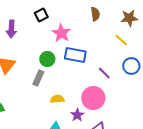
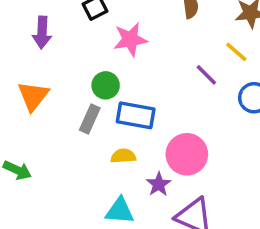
pink star: (61, 33) -> (130, 39), turned 30
blue rectangle: (75, 55) -> (136, 115), moved
purple line: (104, 73) -> (206, 75), moved

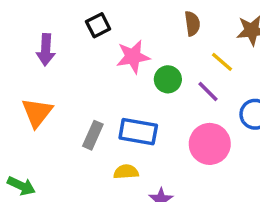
yellow line: (236, 52) -> (222, 62), moved
green circle: (106, 85) -> (168, 79), moved
pink circle: (187, 154) -> (210, 144), moved

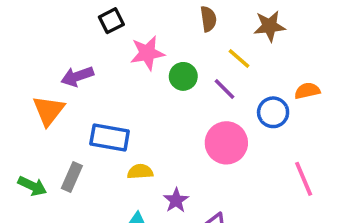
purple arrow: (46, 50) -> (77, 76), moved, turned 68
blue rectangle: (138, 132) -> (110, 137), moved
gray rectangle: (93, 135) -> (72, 177), moved

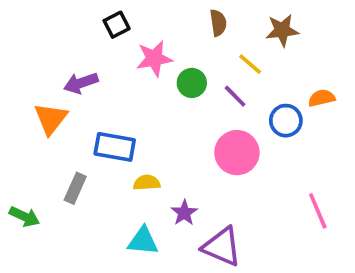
pink line: (304, 179) -> (318, 211), moved
green arrow: (32, 186) -> (24, 217), moved

